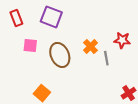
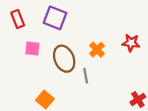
gray line: (106, 58) -> (86, 76), moved

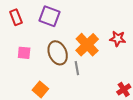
pink square: (32, 48) -> (24, 53), moved
orange cross: (97, 50) -> (87, 45), size x1.6

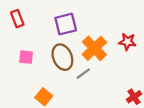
purple square: (50, 16) -> (66, 24), moved, turned -35
gray line: (77, 68) -> (83, 74), turned 64

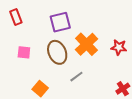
red star: (127, 42) -> (119, 47), moved
gray line: (83, 74) -> (76, 77), moved

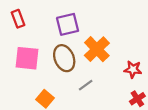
red star: (119, 47) -> (133, 69), moved
pink square: (24, 52) -> (27, 58), size x1.6

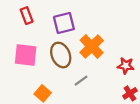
red rectangle: (18, 19) -> (27, 16), moved

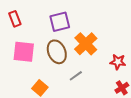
red rectangle: (27, 16) -> (15, 19), moved

